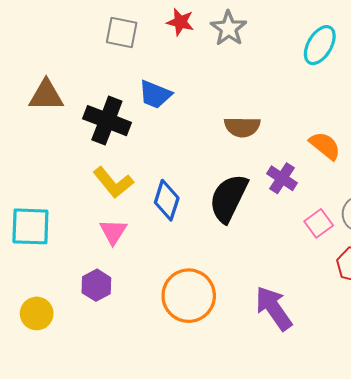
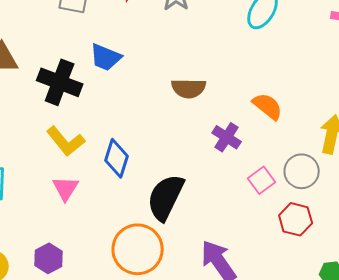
black semicircle: (229, 198) -> (166, 197), moved
purple hexagon: (96, 285) -> (49, 258), moved

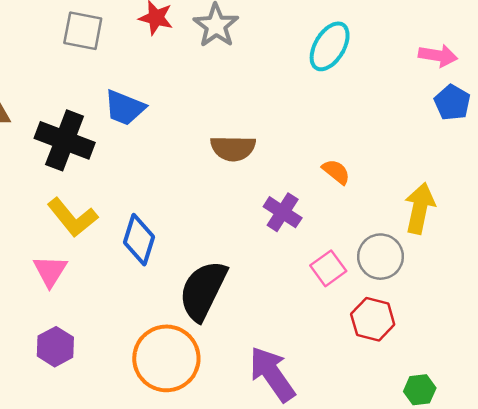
orange semicircle: (268, 106) -> (336, 172), size x0.7
pink triangle: (66, 188) -> (50, 271), moved
purple hexagon: (49, 258) -> (55, 347), moved

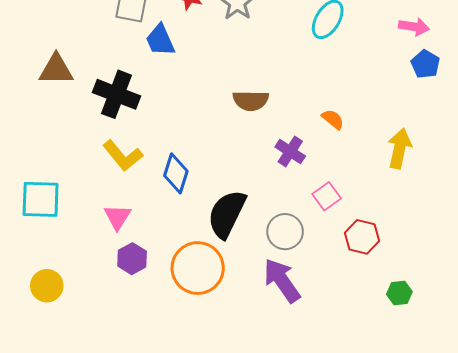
blue trapezoid: (125, 108) -> (160, 40), moved, turned 44
gray circle: (381, 257) -> (285, 232), moved
pink triangle: (50, 271) -> (118, 217), moved
purple hexagon: (55, 347) -> (132, 259), moved

